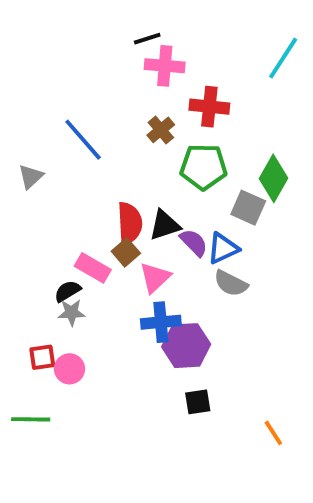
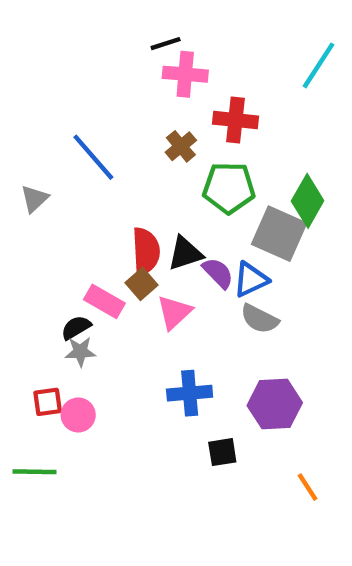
gray square: (248, 208) -> (279, 234), size x1.4
blue cross: (161, 322) -> (190, 393), moved
purple hexagon: (186, 346) -> (275, 404), moved

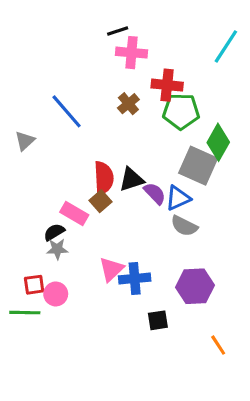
green pentagon: (229, 188) -> (181, 111), moved
pink triangle: (174, 312) -> (111, 269), moved
green line: (34, 472) -> (25, 313), moved

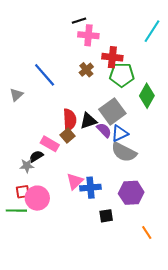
gray square: (198, 166) -> (112, 111), moved, turned 30
gray semicircle: (184, 226) -> (124, 152), size x1.4
gray star: (57, 249) -> (27, 166), moved
pink circle: (56, 294) -> (37, 198), size x1.5

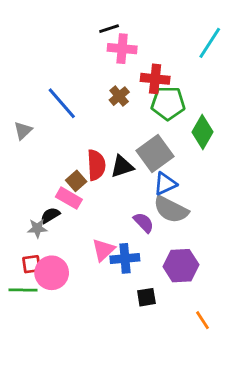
purple semicircle: (104, 130) -> (144, 223), moved
brown square: (68, 135) -> (76, 181), moved

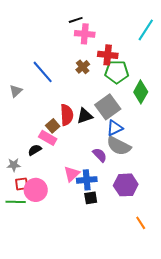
gray star: (37, 228) -> (14, 165), moved
black square: (146, 297) -> (91, 198), moved

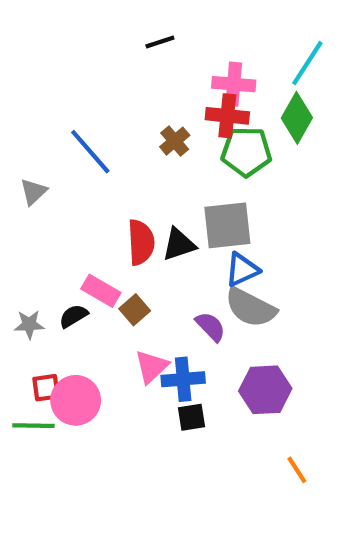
pink cross: (85, 34) -> (234, 84), moved
green diamond: (141, 92) -> (297, 118), moved
gray square: (108, 107) -> (227, 225), turned 30
brown square: (53, 126) -> (135, 310), moved
gray star: (14, 165) -> (29, 324), moved

